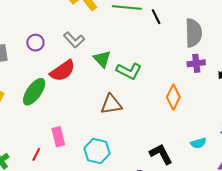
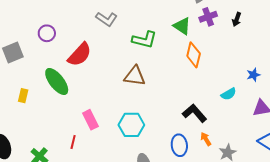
gray L-shape: (74, 40) -> (107, 19), moved
green triangle: (102, 59) -> (182, 26), moved
green ellipse: (34, 92) -> (57, 81), turned -60
brown triangle: (111, 104) -> (135, 76), turned 30

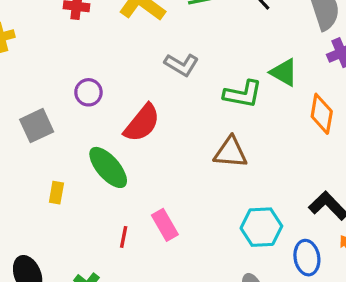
green triangle: (182, 26) -> (284, 72), moved
cyan hexagon: (131, 125) -> (261, 227), moved
red line: (73, 142) -> (124, 237), moved

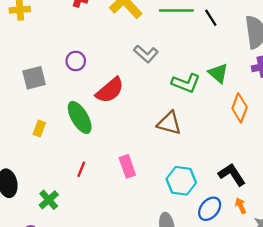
pink rectangle: (165, 225) -> (127, 166), moved
blue ellipse: (307, 258) -> (210, 209), turned 40

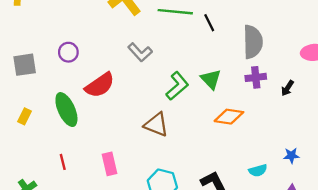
green L-shape: (186, 83) -> (177, 86), turned -68
orange diamond: (240, 108) -> (229, 117), turned 72
red line: (81, 169) -> (63, 162), turned -42

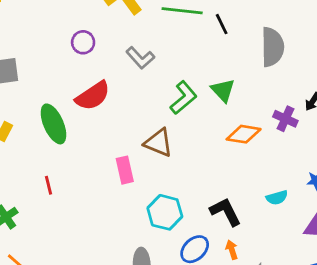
purple circle: (68, 52) -> (83, 42), moved
purple cross: (256, 77) -> (285, 119), moved, turned 30
pink rectangle: (109, 164) -> (125, 170), moved

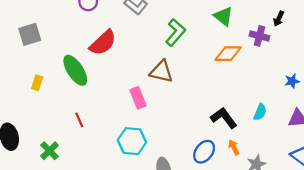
green triangle: (223, 90) -> (223, 16), moved
cyan semicircle: (277, 198) -> (260, 112), moved, turned -42
cyan hexagon: (165, 212) -> (132, 141), moved

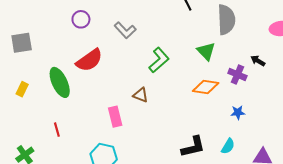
black arrow: (279, 19) -> (258, 61), turned 88
brown triangle: (161, 72) -> (141, 95), size x0.7
blue star: (292, 81) -> (238, 112), moved
black L-shape: (224, 118) -> (193, 147), turned 105

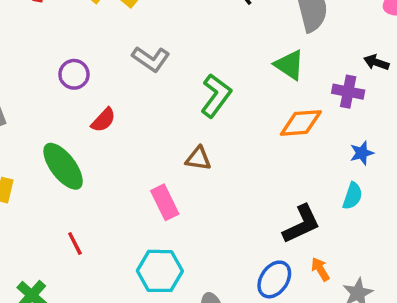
purple circle: (81, 19) -> (74, 74), moved
red semicircle: (89, 60) -> (103, 120), size x0.6
cyan semicircle: (228, 146) -> (352, 196), moved

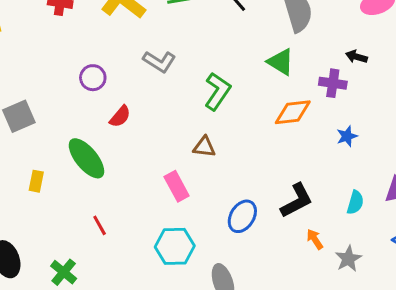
cyan semicircle: (352, 196) -> (355, 202), moved
blue ellipse: (274, 279) -> (242, 216), moved

